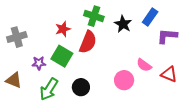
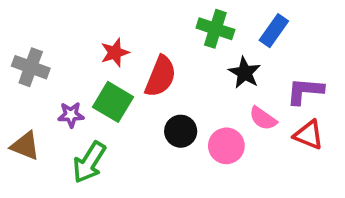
green cross: (94, 16) -> (215, 29), moved
black star: (123, 24) -> (245, 73), moved
purple L-shape: (167, 36) -> (305, 91), moved
gray cross: (17, 37) -> (31, 67), turned 36
black circle: (81, 87) -> (181, 131), moved

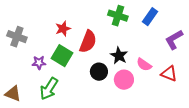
black star: (245, 73) -> (119, 56), moved
purple L-shape: (305, 91) -> (174, 40), moved, turned -35
brown triangle: (25, 146) -> (13, 94), moved

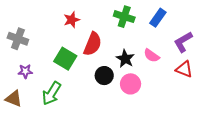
red star: (63, 29) -> (72, 20), moved
purple star: (39, 63) -> (25, 71), moved
pink semicircle: (144, 65) -> (152, 56), moved
red triangle: (169, 74) -> (184, 69), moved

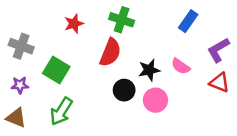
green cross: (124, 17) -> (122, 20), moved
red star: (72, 20) -> (74, 24), moved
green square: (65, 59) -> (56, 70), moved
black star: (125, 59) -> (149, 70), turned 30
purple star: (25, 71) -> (20, 85), moved

